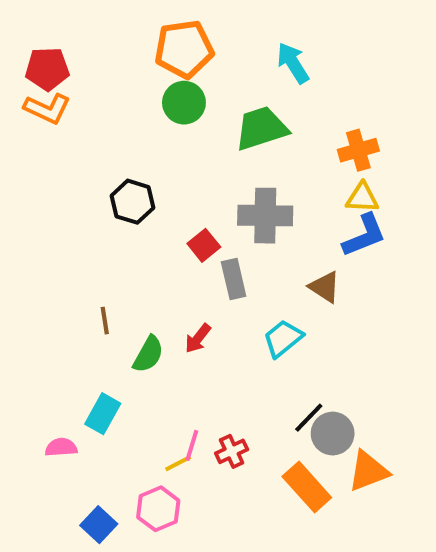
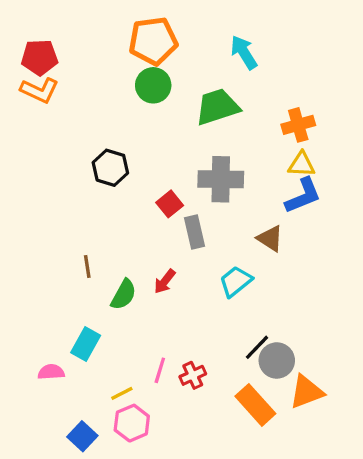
yellow line: (178, 463) -> (122, 393), moved

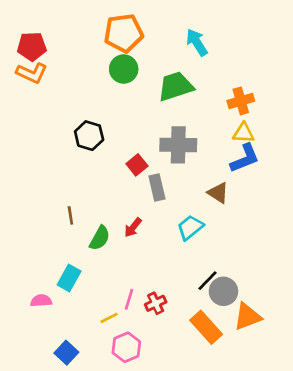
yellow line: (122, 393) -> (109, 318), moved
pink hexagon: (132, 423) -> (126, 347), moved

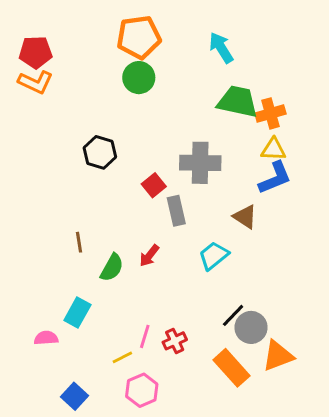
green trapezoid: (176, 86) -> (238, 102), moved, turned 30

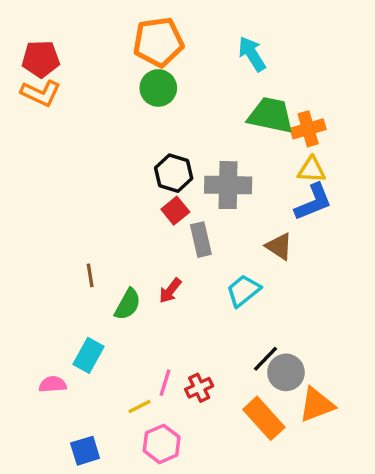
black hexagon: (100, 152) -> (174, 173), moved
blue square: (74, 396) -> (85, 451), turned 30

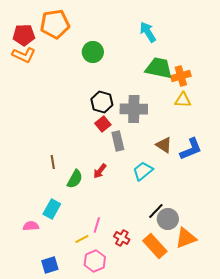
orange pentagon: (158, 42) -> (55, 24), moved
blue L-shape: (313, 202) -> (191, 149), moved
red cross: (199, 388) -> (122, 238), moved, turned -35

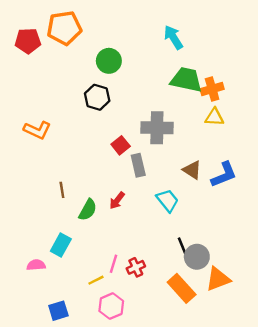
orange L-shape: (24, 55) -> (37, 130), moved
black hexagon: (102, 102) -> (97, 97), moved
cyan trapezoid: (143, 171) -> (168, 200), turned 90
black line: (156, 211) -> (183, 247), turned -66
red cross: (122, 238) -> (136, 267), moved, turned 35

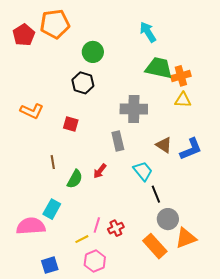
red pentagon: (28, 41) -> (24, 35), turned -30
red square: (121, 145) -> (71, 124), moved, turned -35
black line: (183, 247) -> (156, 194), moved
pink semicircle: (36, 265) -> (31, 226), size x1.8

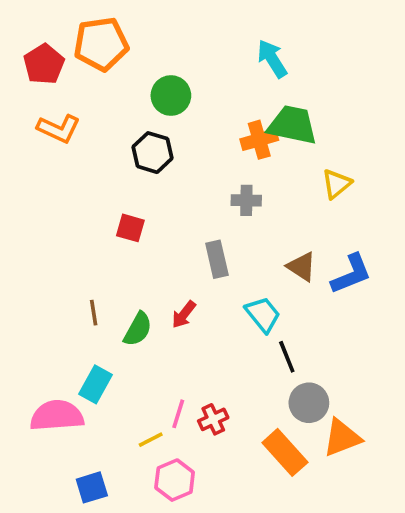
orange cross: (181, 76) -> (259, 140), moved
yellow triangle: (183, 100) -> (336, 184), turned -42
gray cross: (134, 109) -> (246, 200), size x0.6
orange L-shape: (32, 111) -> (59, 129), moved
brown line: (53, 162) -> (94, 313), moved

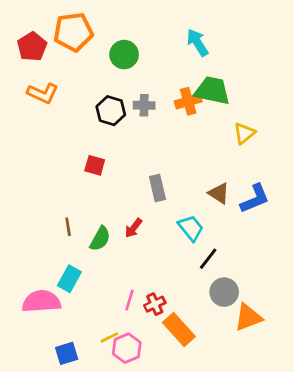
green circle: (171, 96) -> (124, 55), moved
gray cross: (246, 200) -> (144, 105), moved
black line: (287, 357) -> (208, 259), turned 60
yellow line: (151, 440) -> (109, 337), moved
orange rectangle: (285, 452) -> (179, 329), moved

